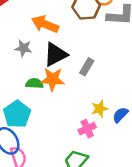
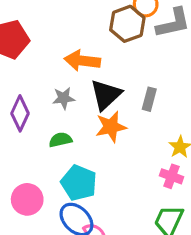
green semicircle: (34, 83) -> (60, 140), moved
pink cross: (87, 129) -> (172, 176), turned -30

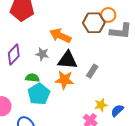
black triangle: (106, 95) -> (68, 60), turned 30
cyan pentagon: (79, 183) -> (39, 94), moved

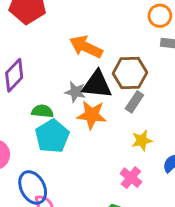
brown hexagon: (94, 23) -> (130, 73), moved
gray star: (42, 54) -> (75, 92), moved
yellow star: (101, 105) -> (142, 141), moved

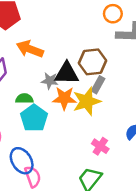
orange arrow: (86, 47) -> (30, 49), moved
yellow star: (142, 141) -> (87, 101), moved, size x1.6

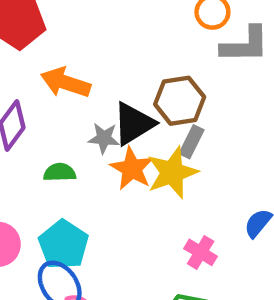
black triangle: (67, 73) -> (134, 124), turned -30
orange star: (64, 98) -> (132, 169), turned 30
cyan pentagon: (34, 118) -> (64, 245), moved

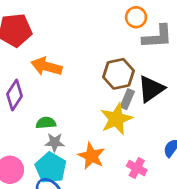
black triangle: (134, 124) -> (151, 89), moved
gray star: (104, 138) -> (55, 142), moved
orange star: (132, 169) -> (91, 156), moved

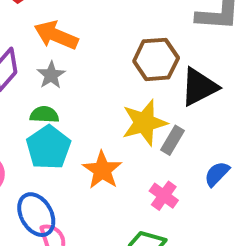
gray rectangle: (127, 99) -> (173, 140), moved
gray star: (55, 142) -> (51, 75), moved, turned 30
cyan pentagon: (51, 168) -> (48, 147), moved

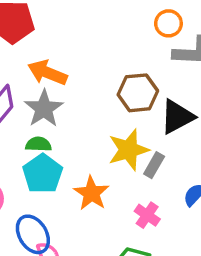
gray star: (51, 75) -> (44, 109), size x1.5

